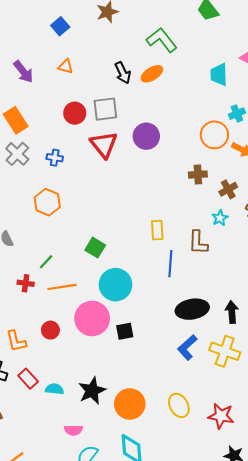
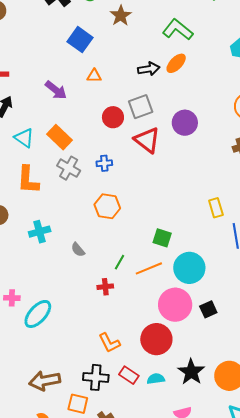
blue square: (60, 26) -> (80, 40), size x1.4
black arrow: (123, 73) -> (149, 69), turned -60
orange line: (62, 287) -> (149, 268), moved
red circle: (50, 330) -> (156, 339), moved, size x1.8

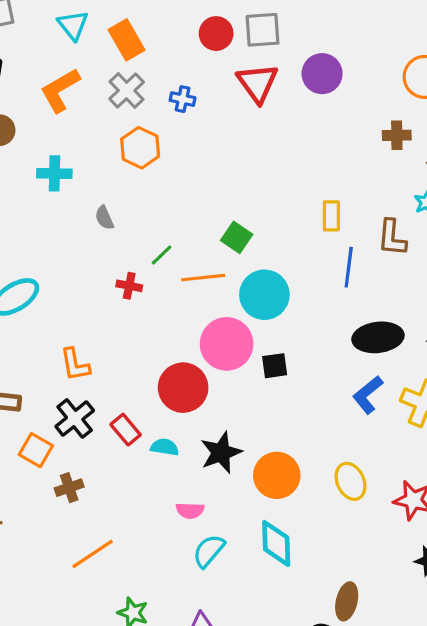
orange L-shape: (28, 180) -> (60, 90), turned 40
orange hexagon: (107, 206) -> (140, 148), moved
orange L-shape: (109, 343) -> (75, 365), moved
black cross: (96, 377) -> (75, 418), turned 30

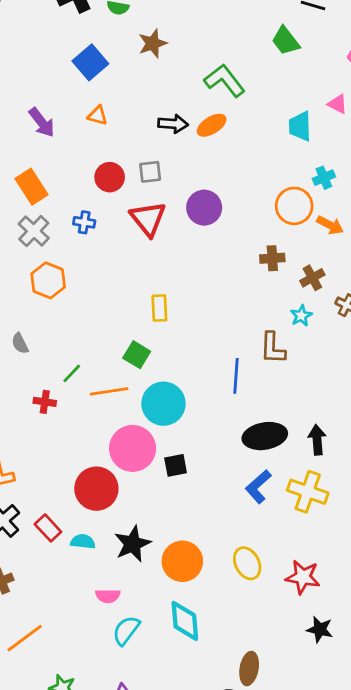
gray square: (263, 30) -> (150, 172), size x0.7
blue cross: (183, 99) -> (84, 222), moved
yellow rectangle: (331, 216) -> (159, 308), moved

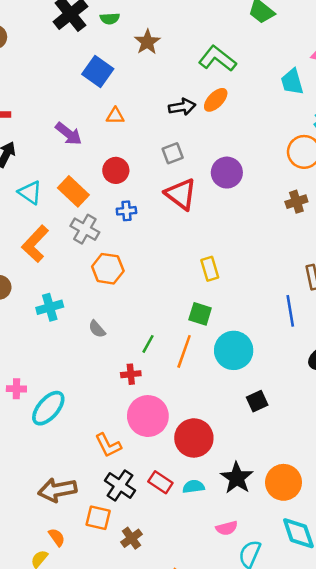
red circle: (110, 177) -> (116, 170), moved
orange line: (109, 391) -> (184, 351), turned -48
pink circle: (133, 448) -> (148, 416), moved

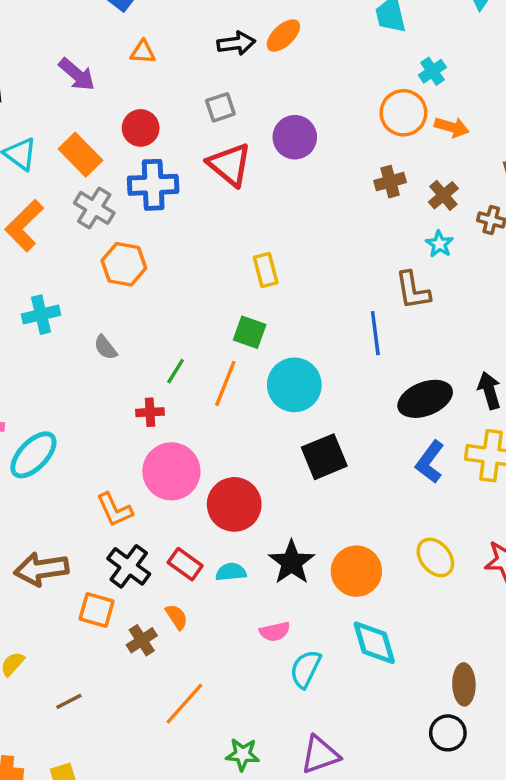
blue cross: (126, 211) -> (153, 185), size x1.8
black square: (257, 401) -> (324, 457), size x1.5
orange semicircle: (57, 537) -> (177, 617), moved

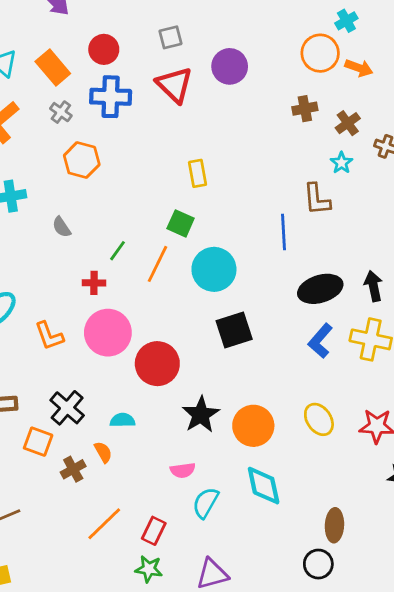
gray cross: (94, 208) -> (61, 112), size x0.7
orange L-shape: (115, 510) -> (49, 336), moved
red rectangle: (185, 564) -> (154, 531), moved, turned 76
cyan semicircle: (231, 572) -> (122, 420), moved

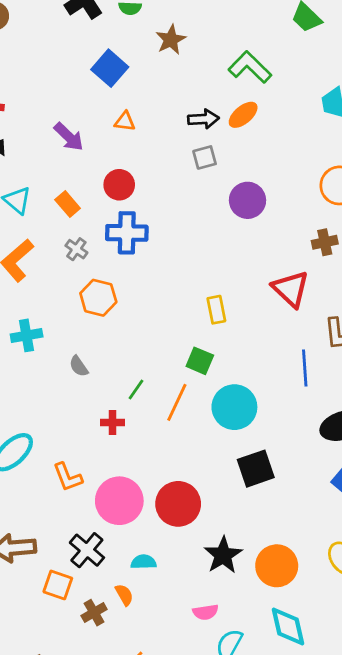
gray square: (171, 37) -> (205, 157), moved
orange rectangle: (53, 68) -> (68, 204), size x0.7
red triangle: (174, 85) -> (291, 289), moved
pink circle: (108, 333) -> (119, 501), moved

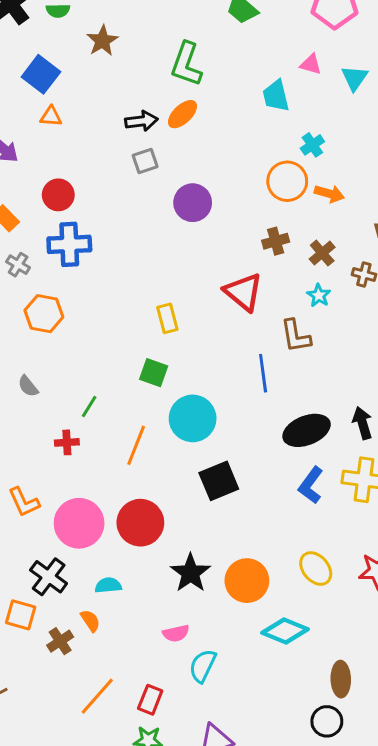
green L-shape: (250, 67) -> (186, 64), turned -111
orange triangle: (125, 121) -> (51, 116), moved
orange line: (177, 402) -> (136, 445), moved
cyan diamond: (288, 626) -> (285, 631), moved, turned -51

